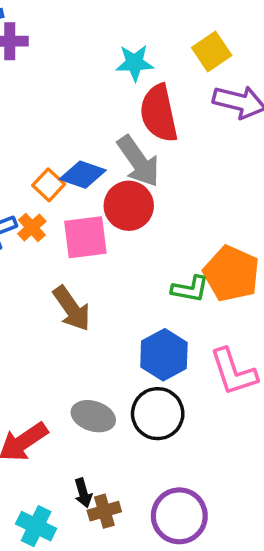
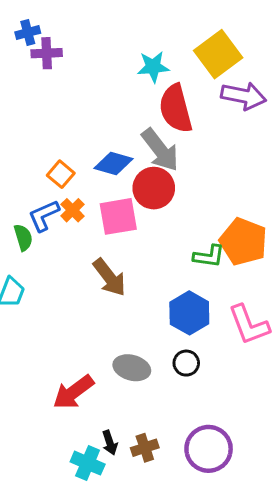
yellow square: (212, 52) -> (218, 54), size x1.4
orange square: (49, 185) -> (61, 174), moved
black circle: (158, 414) -> (186, 363), size x0.6
black arrow: (83, 493) -> (110, 443), moved

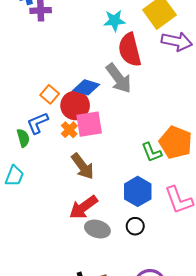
red circle: (154, 188) -> (75, 105), moved
orange cross: (73, 210) -> (69, 130), moved
green L-shape: (209, 256) -> (152, 152), turned 60
red arrow: (73, 392) -> (83, 207), moved

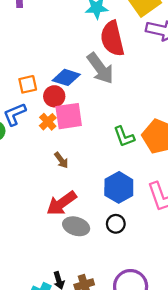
orange square: (50, 94) -> (28, 84), turned 36
red circle: (75, 105) -> (54, 96), size x0.7
green L-shape: (152, 152) -> (124, 137), moved
brown arrow: (83, 166) -> (61, 160), size x0.6

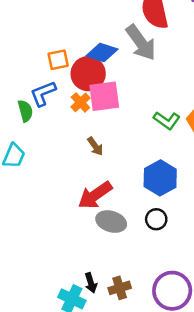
red circle: (54, 96) -> (88, 74), size x1.4
green L-shape: (124, 137) -> (167, 120), turned -35

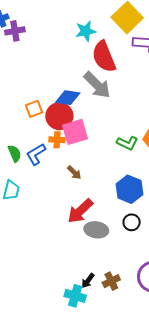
blue L-shape: (43, 93) -> (36, 154), moved
orange cross: (80, 102) -> (57, 140), turned -35
black arrow: (91, 283) -> (88, 281), turned 63

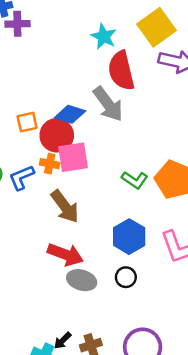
cyan star: (86, 31) -> (104, 36), turned 30
brown arrow: (74, 173) -> (65, 207), size x1.8
red arrow: (80, 211) -> (65, 254), turned -124

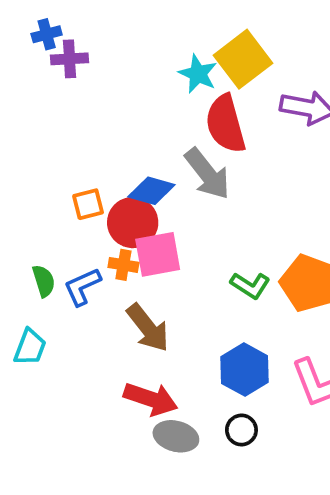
yellow square: (156, 27) -> (243, 59), moved

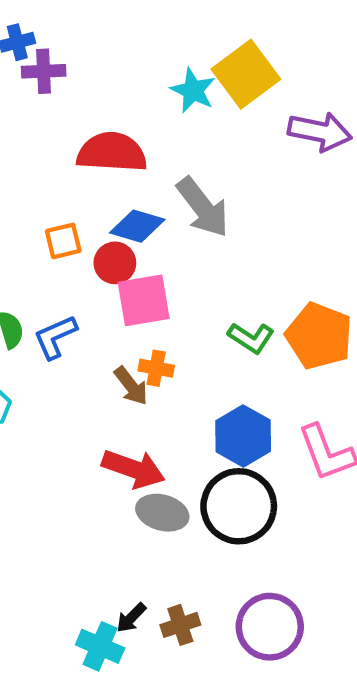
red semicircle: (226, 124) -> (112, 152), moved, turned 108
red circle: (133, 223) -> (115, 263), size x0.7
orange cross: (123, 265) -> (156, 368), moved
brown arrow: (148, 328) -> (131, 386), size x0.7
black circle: (241, 430) -> (239, 506), size x2.0

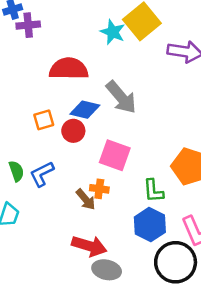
pink square: (144, 300) -> (115, 155), moved, turned 32
green L-shape: (251, 338) -> (153, 191), moved, turned 55
black circle: (239, 506) -> (176, 262), moved

